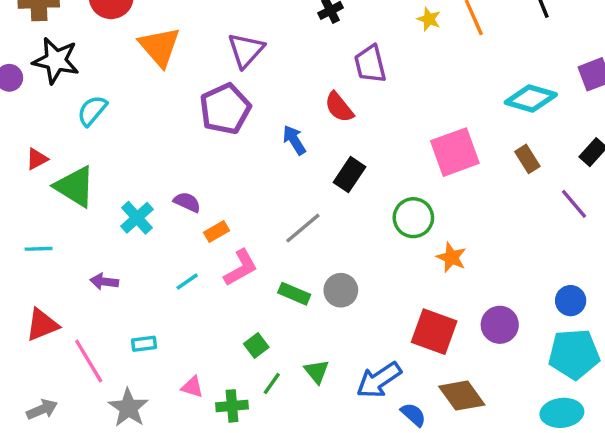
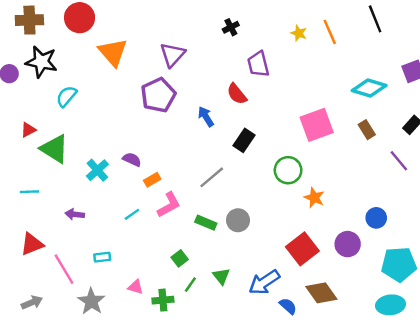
blue circle: (571, 301) -> (376, 218), moved
red square: (434, 332) -> (302, 249), turned 32

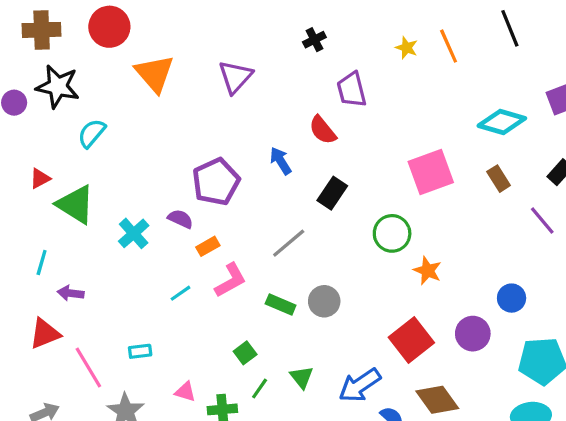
purple pentagon: (158, 95) -> (216, 182), moved
cyan line: (29, 192) -> (42, 263), turned -72
purple arrow: (75, 214) -> (71, 293), moved

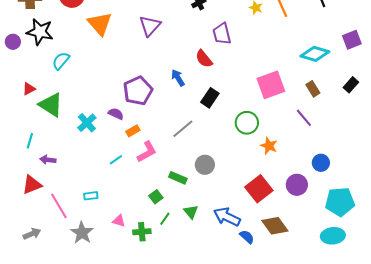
purple line: (542, 221) -> (304, 118), moved
green rectangle: (281, 304) -> (178, 178), moved
blue arrow: (360, 385) -> (227, 217), turned 60

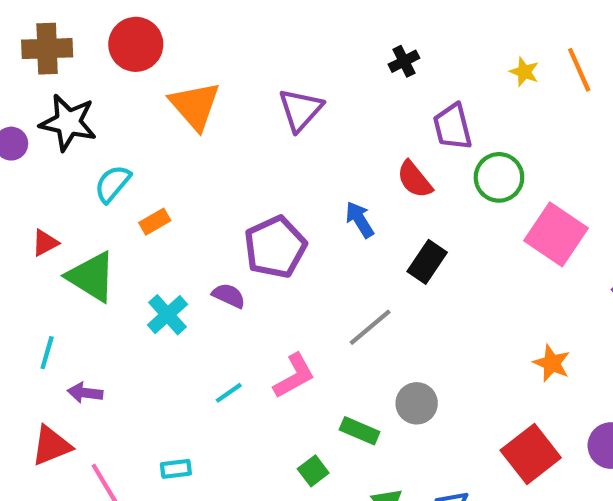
pink square: (271, 85) -> (556, 234), turned -36
green circle: (247, 123) -> (499, 177), moved
orange rectangle: (133, 131) -> (155, 222), moved

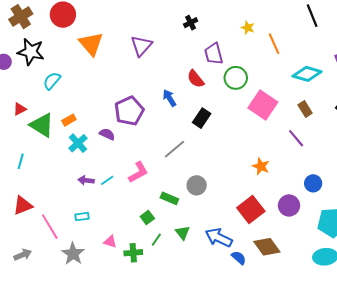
brown cross: (47, 49) -> (21, 17), turned -30
orange line: (579, 70) -> (274, 44), moved
orange rectangle: (155, 222) -> (69, 120), moved
purple arrow: (85, 393) -> (86, 180), moved

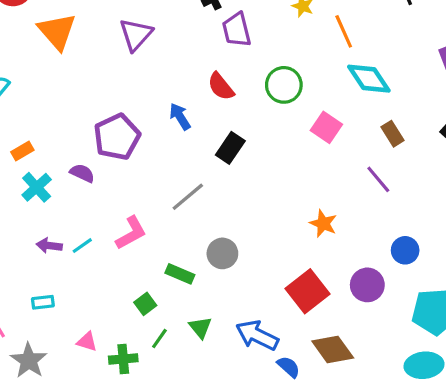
purple trapezoid: (214, 54) -> (237, 30), moved
cyan diamond: (307, 74) -> (369, 79), moved, turned 40
pink square: (263, 105) -> (326, 127), size x0.7

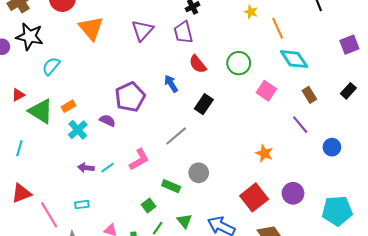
purple trapezoid: (237, 30) -> (183, 32), moved
blue circle: (405, 250) -> (332, 147), moved

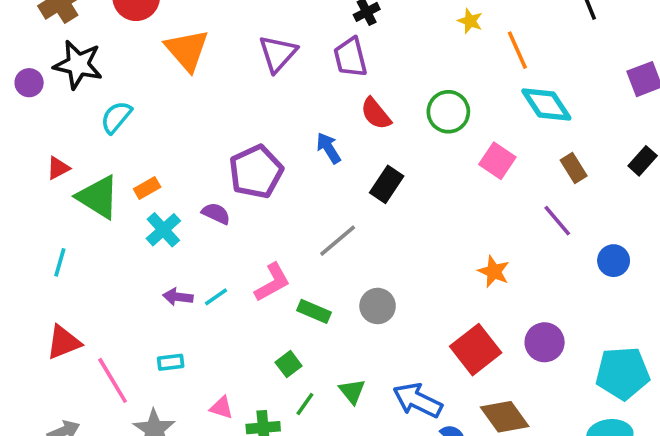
green rectangle: (171, 186) -> (314, 311), moved

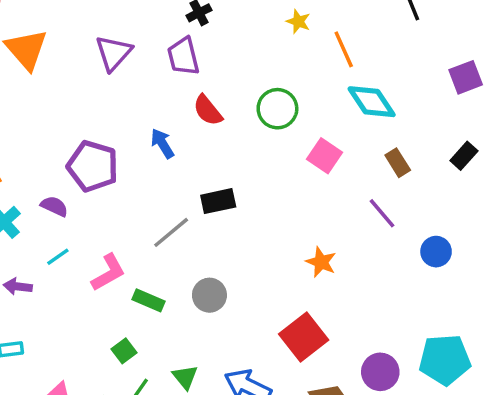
purple pentagon: (256, 172) -> (93, 166), turned -30
black rectangle: (387, 184) -> (218, 201), moved, turned 44
cyan line: (216, 297) -> (58, 257), moved
purple circle: (545, 342) -> (380, 372), moved

